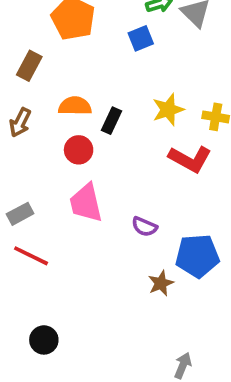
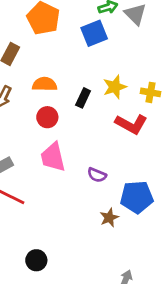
blue square: (141, 38) -> (94, 33), size x1.4
black rectangle: (111, 121) -> (83, 98), moved
black circle: (44, 340) -> (36, 260), moved

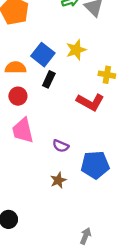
blue square: (94, 33) -> (43, 55), moved, turned -30
yellow star: (115, 87) -> (76, 50), moved
brown star: (109, 218) -> (58, 180), moved

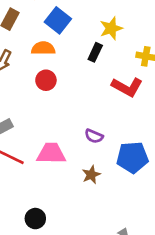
blue square: (43, 55) -> (58, 20), moved
black rectangle: (49, 79) -> (95, 52), moved
pink trapezoid: (23, 130) -> (51, 153), moved, turned 104

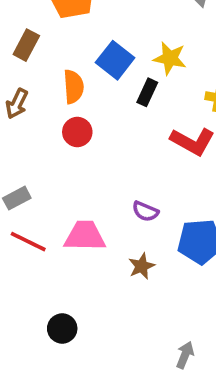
blue square: (58, 20) -> (115, 60), moved
yellow star: (111, 28) -> (170, 58), turned 30
orange semicircle: (43, 48) -> (74, 87), turned 85

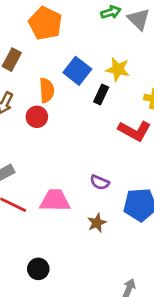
red circle: (77, 132) -> (37, 117), moved

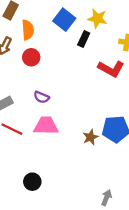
orange semicircle: (47, 90) -> (28, 30), moved
purple semicircle: (100, 182) -> (41, 97), moved
brown star: (97, 223) -> (91, 137), moved

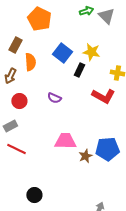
red circle: (31, 57) -> (19, 101), moved
purple semicircle: (41, 97) -> (54, 98), moved
pink trapezoid: (46, 126) -> (65, 141), moved

